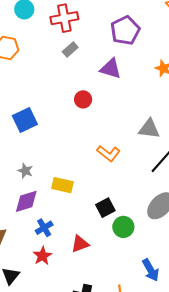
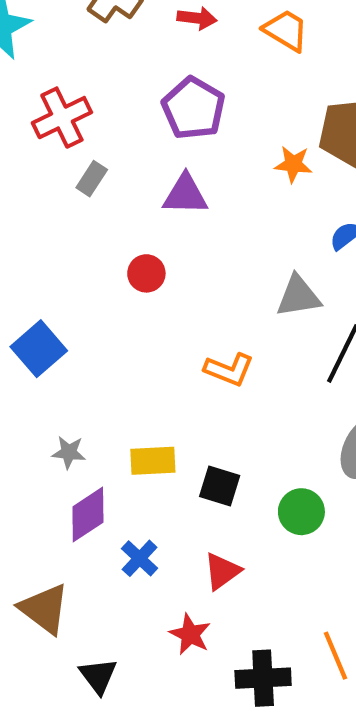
black square: (105, 208) -> (220, 486), moved, turned -30
red star: (42, 256) -> (190, 634), moved

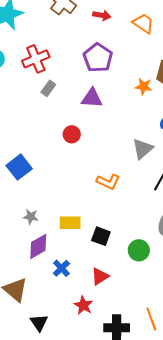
gray triangle: (298, 296) -> (143, 149), turned -35

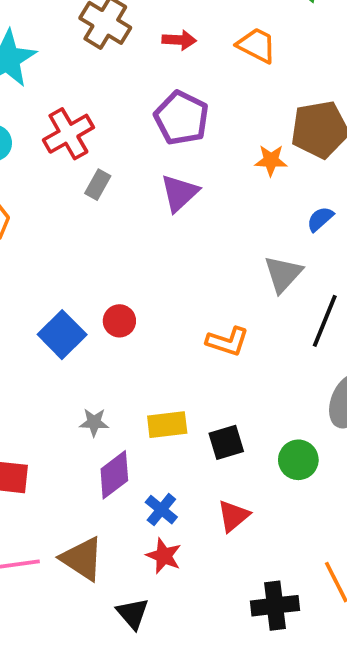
purple triangle: (92, 98) -> (179, 193), turned -40
red circle: (72, 134) -> (119, 321), moved
black square: (101, 236) -> (226, 442), turned -30
red star: (83, 305) -> (164, 556), moved

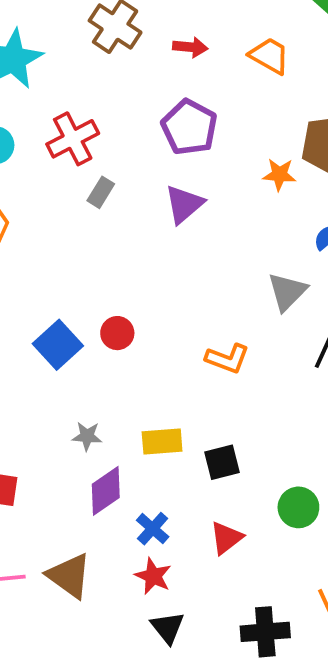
green circle: (298, 460) -> (298, 507), moved
black triangle: (133, 613) -> (168, 628), moved

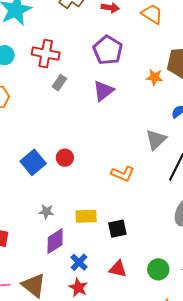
red cross: (73, 139) -> (46, 54), turned 36
green circle: (298, 507) -> (158, 269), moved
red triangle: (226, 538) -> (118, 269), turned 48

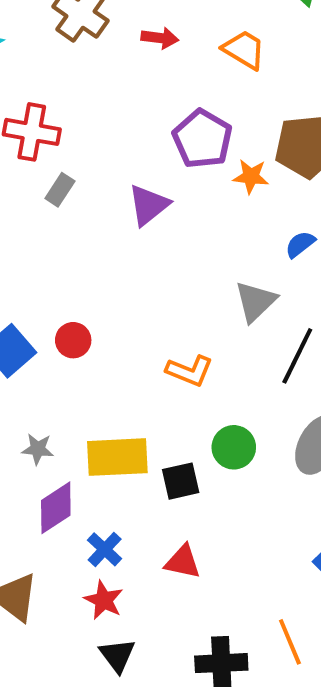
purple pentagon: (108, 50) -> (202, 139), moved
yellow rectangle: (86, 216) -> (117, 457), size x1.4
green circle: (158, 269) -> (234, 447), moved

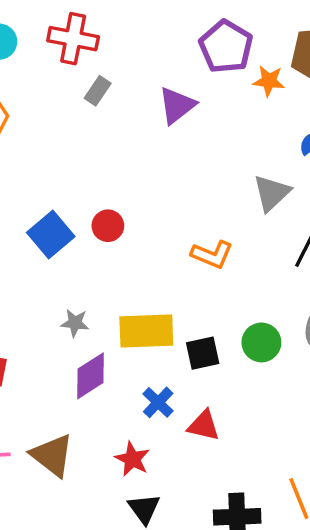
green circle: (234, 447) -> (261, 342), moved
blue cross: (105, 549) -> (158, 402), moved

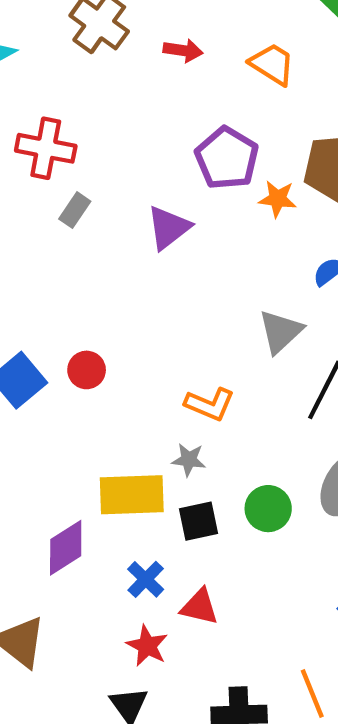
gray star: (75, 323) -> (189, 460), moved
red star: (132, 459) -> (147, 646), moved

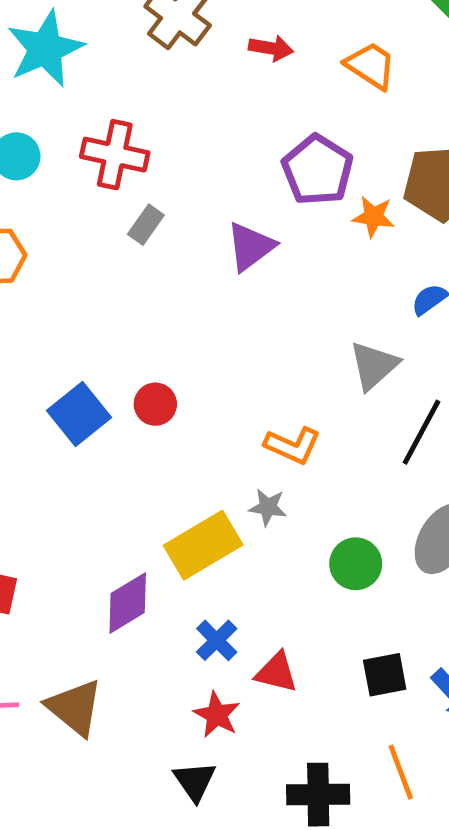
yellow rectangle: (132, 495) -> (203, 545), turned -30
black square: (198, 521) -> (385, 675), moved

